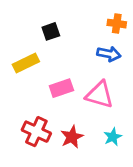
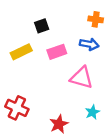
pink rectangle: (61, 88) -> (57, 52), moved
red cross: (36, 132) -> (17, 108), moved
red star: (72, 137) -> (59, 124), moved

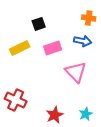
pink triangle: (82, 78) -> (76, 72), turned 30
cyan star: (92, 112) -> (86, 114), moved

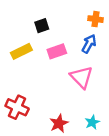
blue arrow: (83, 41) -> (89, 44), turned -72

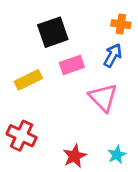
black square: (42, 26) -> (53, 32), size x1.6
yellow rectangle: (21, 51) -> (28, 80), moved

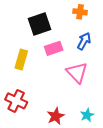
orange cross: (121, 24) -> (80, 12), moved
yellow rectangle: (28, 80) -> (21, 59), turned -48

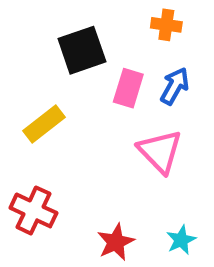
pink rectangle: (54, 48) -> (128, 88), moved, turned -54
yellow rectangle: (21, 59) -> (44, 124), turned 36

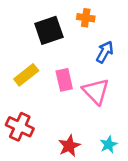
orange cross: (166, 25) -> (86, 18), moved
pink rectangle: (128, 88) -> (64, 80), moved, turned -30

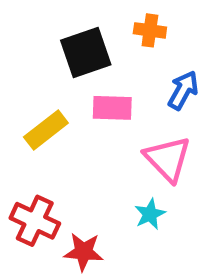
pink rectangle: (64, 80) -> (112, 108), moved, turned -75
cyan star: (109, 145) -> (150, 214), moved
red star: (69, 146) -> (84, 252), moved, turned 30

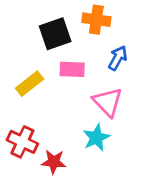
orange cross: (150, 30) -> (96, 20), size x1.4
cyan star: (150, 214) -> (96, 138), size x1.4

